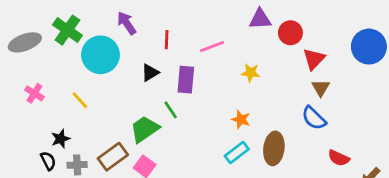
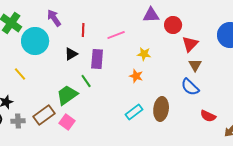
orange star: (241, 119) -> (136, 76), moved

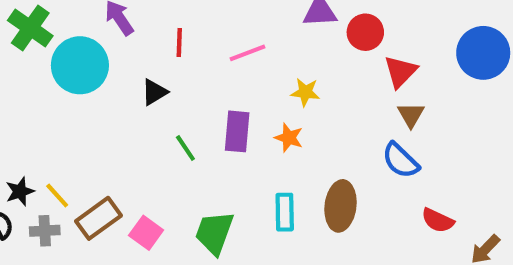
purple rectangle: (97, 59) -> (237, 131), moved
yellow line: (20, 74) -> (57, 196), moved
green trapezoid: (67, 95) -> (214, 233), moved, turned -35
cyan rectangle: (134, 112) -> (285, 212), turned -54

